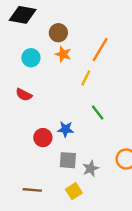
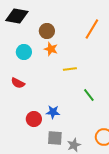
orange line: (100, 49) -> (92, 29), moved
yellow line: (86, 78) -> (70, 69), turned 56
green line: (98, 113) -> (89, 95), moved

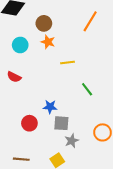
red circle: (34, 119) -> (29, 123), moved
gray square: (55, 138) -> (61, 123), moved

